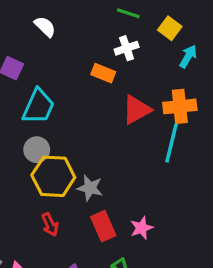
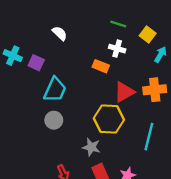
white cross: (127, 48) -> (117, 49), turned 35
cyan line: (171, 143) -> (149, 137), moved
yellow hexagon: (53, 176) -> (109, 119), moved

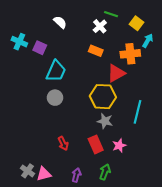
white cross: (117, 49) -> (100, 26), moved, turned 32
orange cross: (155, 90) -> (130, 54), moved
gray star: (91, 147) -> (105, 121), moved

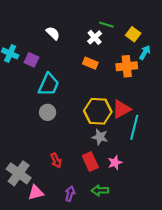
red triangle: (116, 73) -> (121, 109), moved
gray cross: (27, 171) -> (19, 173), moved, size x1.6
green arrow: (105, 172) -> (100, 190), turned -112

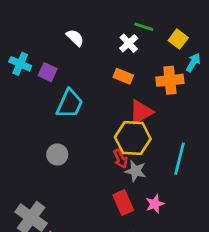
red triangle: (121, 109) -> (141, 112), moved
gray circle: (48, 112) -> (57, 155), moved
red arrow: (56, 160) -> (120, 159), moved

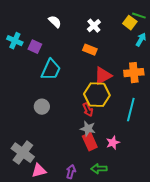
green line: (144, 27) -> (139, 16), moved
orange cross: (170, 80) -> (134, 73), moved
gray star: (136, 171) -> (88, 129), moved

